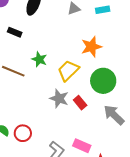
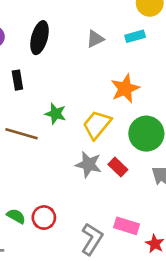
black rectangle: (15, 32) -> (17, 80), turned 64

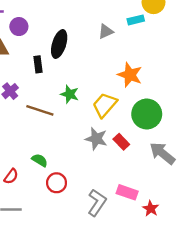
cyan rectangle: (135, 36) -> (136, 20), moved
black ellipse: (39, 38) -> (59, 44), moved
orange star: (125, 89) -> (130, 75), turned -30
green semicircle: (16, 216) -> (40, 160), moved

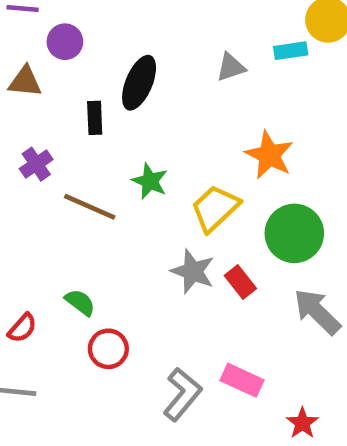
red star: (151, 209) -> (302, 423), moved

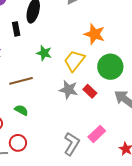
brown line: (90, 207) -> (21, 81), moved, turned -30
red circle: (108, 349) -> (18, 143), moved
pink rectangle: (242, 380) -> (97, 134), turned -60

